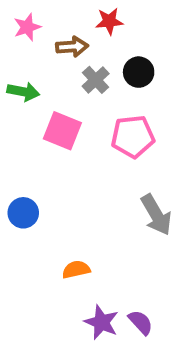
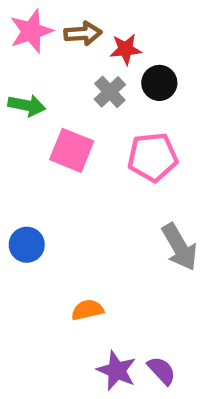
red star: (109, 21) -> (126, 49), moved
pink star: (27, 27) -> (31, 31), size x1.4
brown arrow: (72, 47) -> (83, 33), moved

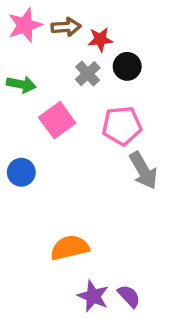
pink square: (72, 150) -> (57, 120), turned 32
blue circle: (27, 245) -> (21, 172), moved
gray arrow: (180, 247) -> (143, 170), moved
orange semicircle: (87, 310) -> (70, 248), size x1.5

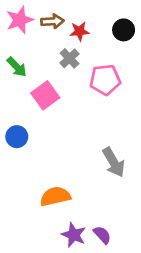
black circle: (127, 66) -> (124, 30), moved
green arrow: (21, 84) -> (17, 67), turned 35
pink pentagon: (122, 126) -> (105, 80), moved
gray arrow: (143, 170) -> (114, 162), moved

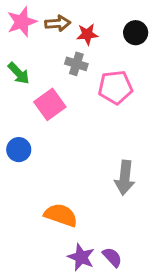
gray cross: (69, 58) -> (76, 64), turned -30
gray arrow: (114, 162) -> (125, 178), turned 36
orange semicircle: (55, 196) -> (61, 215), turned 32

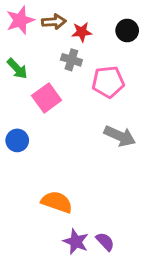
gray arrow: (125, 178) -> (120, 136), moved, turned -72

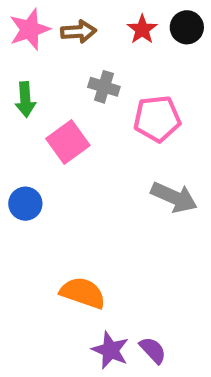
black circle: (127, 31) -> (187, 27), moved
red star: (82, 32) -> (142, 29), moved, turned -30
green arrow: (17, 69) -> (25, 100), turned 40

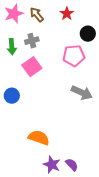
black circle: (187, 27) -> (88, 34), moved
brown arrow: (78, 32) -> (37, 15), turned -126
gray cross: (104, 87) -> (32, 41), moved, turned -32

